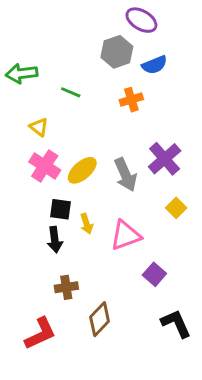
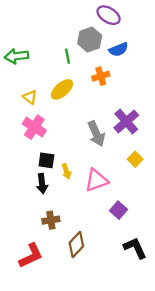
green line: (71, 92) -> (68, 56), moved, turned 56
yellow ellipse: (82, 170) -> (62, 89), moved

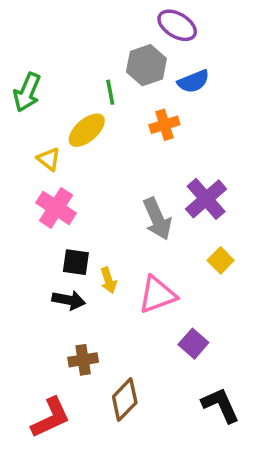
green arrow: (17, 56) -> (27, 92), turned -60
yellow ellipse: (62, 89) -> (87, 130), moved
black arrow: (42, 184) -> (69, 300), turned -72

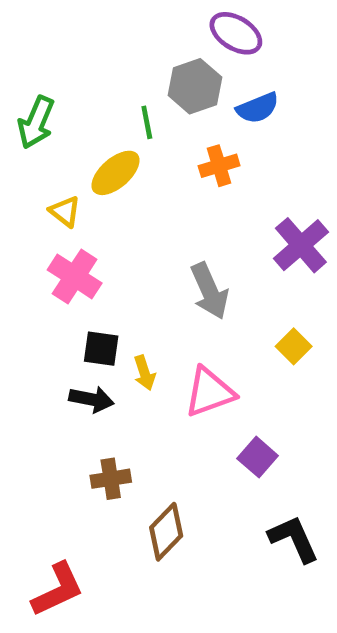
purple cross: (206, 199) -> (301, 245), moved
red L-shape: (51, 418) -> (58, 589), moved

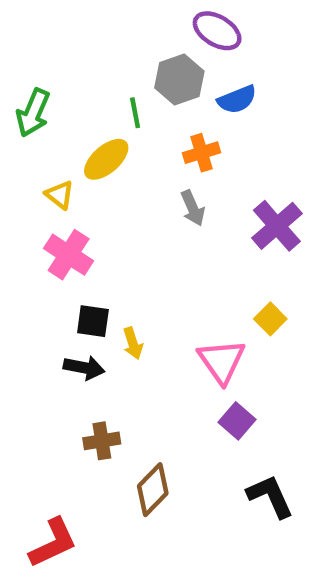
gray arrow: (209, 291) -> (193, 208), moved, size x0.7
pink triangle: (209, 392) -> (221, 361), moved, turned -45

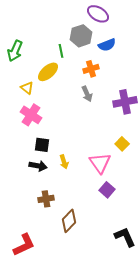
purple cross: (277, 226) -> (125, 102), turned 30
yellow arrow: (133, 343) -> (64, 162), moved
black L-shape: (270, 496) -> (125, 237), moved

